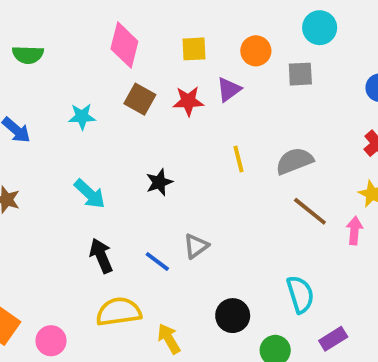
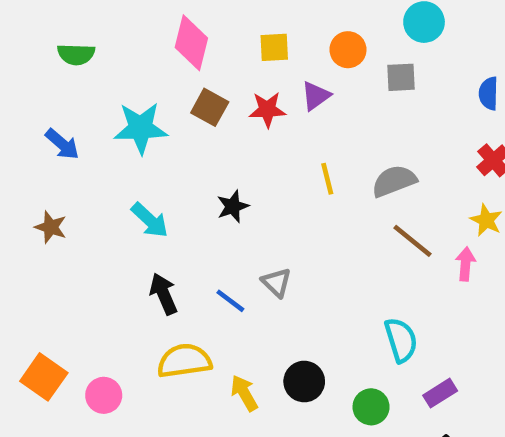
cyan star: (82, 117) -> (141, 128), size x1.6
gray triangle: (196, 246) -> (277, 282), turned -40
black circle: (233, 316) -> (304, 382), moved

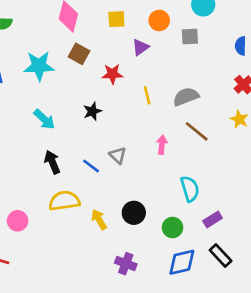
red star: (267, 110) -> (112, 74), moved
pink arrow: (465, 264) -> (162, 145), moved

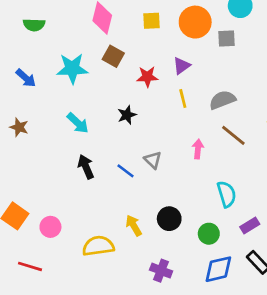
orange circle: (159, 20) -> (195, 22), size x1.5
purple triangle: (140, 47) -> (181, 66), moved
yellow semicircle: (64, 201) -> (98, 246), moved

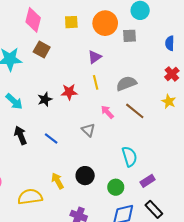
red star: (147, 77) -> (69, 92), moved
black star: (127, 115) -> (45, 99), moved
pink arrow: (198, 149) -> (107, 112), moved, turned -48
gray triangle: (153, 160) -> (88, 130), moved

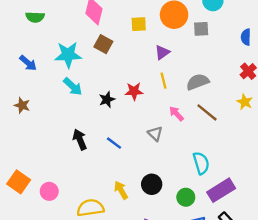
yellow square: (71, 22) -> (139, 24), moved
cyan arrow: (14, 101) -> (73, 87), moved
purple rectangle: (148, 181) -> (221, 190), size x1.6

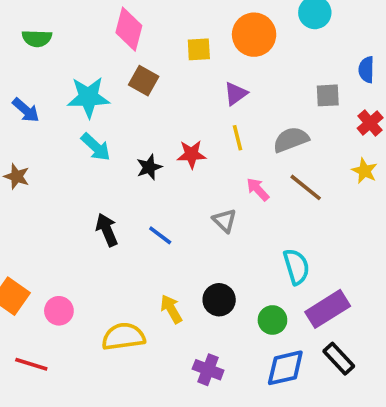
gray square: (201, 29) -> (328, 95), moved

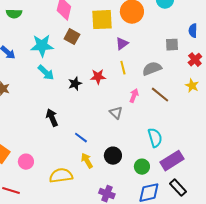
yellow square: (199, 49) -> (102, 20), size x1.6
pink arrow: (258, 189) -> (134, 96), turned 64
blue line: (160, 235) -> (81, 138), moved

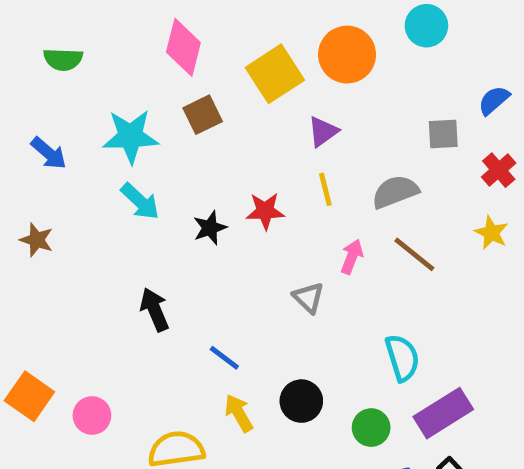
yellow square: (102, 20) -> (275, 74), turned -30
blue semicircle: (193, 31) -> (494, 100), turned 48
brown square: (72, 37) -> (203, 115), turned 35

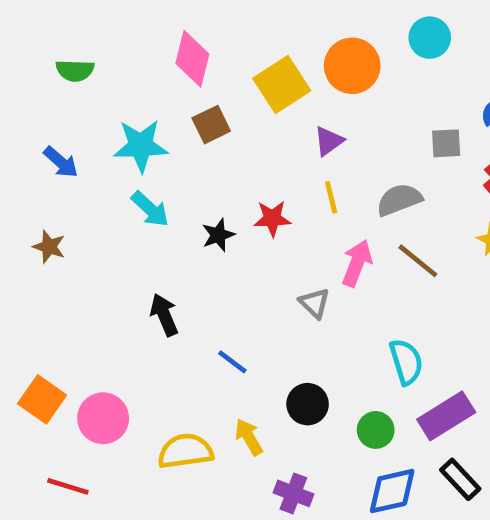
pink arrow: (352, 257) -> (357, 263), size x1.4
yellow arrow: (239, 413) -> (249, 437), moved
pink circle: (92, 416) -> (103, 418), size x1.4

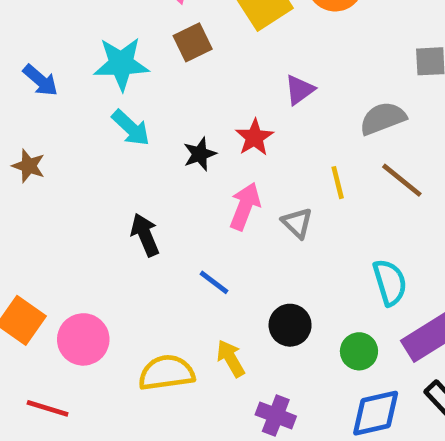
purple triangle: (329, 141) -> (300, 90), moved
yellow line: (331, 197) -> (338, 183), moved
red star: (272, 219) -> (254, 137), turned -30
pink arrow: (357, 263) -> (245, 206), moved

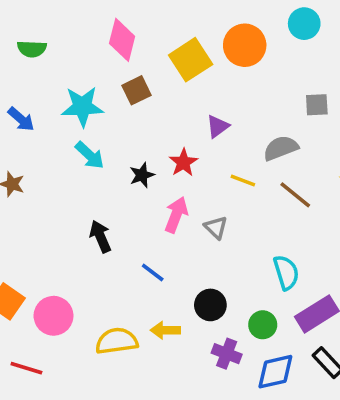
yellow line: (338, 183) -> (243, 181), moved, turned -55
yellow arrow: (231, 358) -> (165, 330), turned -60
purple cross: (276, 415) -> (227, 354), moved

